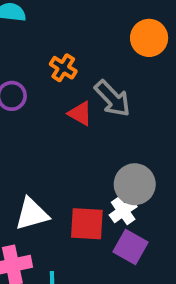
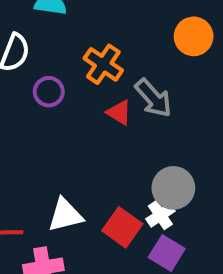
orange cross: (63, 68) -> (103, 64), size x1.4
red square: (87, 224) -> (122, 227), turned 30

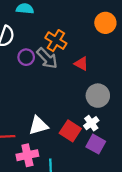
gray arrow: (153, 98) -> (47, 58), moved
red triangle: (119, 112) -> (81, 64), moved
gray circle: (173, 188) -> (98, 96), moved

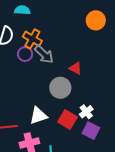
orange cross: (56, 41) -> (32, 39), moved
red triangle: (81, 64) -> (76, 68), moved
gray circle: (98, 96) -> (60, 88), moved

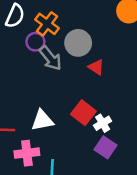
gray arrow: (44, 54) -> (50, 58), moved
gray circle: (60, 88) -> (78, 43), moved
red square: (68, 119) -> (83, 113), moved

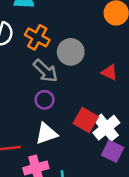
purple circle: (35, 42) -> (45, 100), moved
red triangle: (96, 67) -> (109, 72), moved
white cross: (103, 123) -> (106, 128), size x1.5

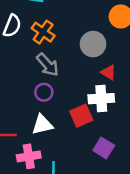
gray circle: (71, 52) -> (93, 44), moved
red square: (86, 120) -> (81, 116), turned 30
white cross: (106, 128) -> (101, 99), moved, turned 30

